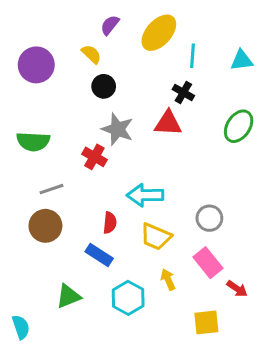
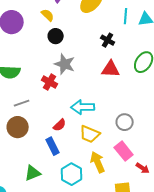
cyan line: (193, 56) -> (126, 16), moved
red triangle: (168, 123) -> (111, 69), moved
red semicircle: (110, 223) -> (60, 125), turned 40
blue rectangle: (99, 255) -> (53, 146), turned 30
yellow arrow: (168, 279) -> (98, 162), size x1.5

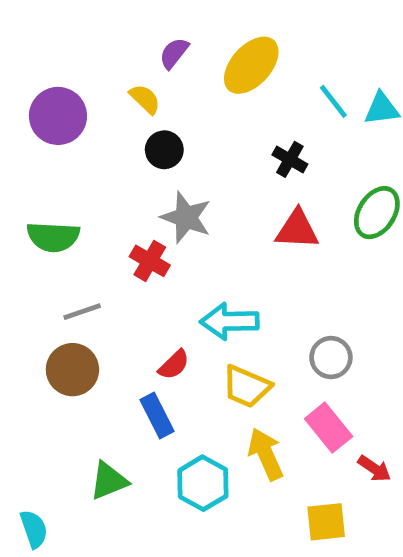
cyan line: (126, 16) -> (333, 101), turned -42

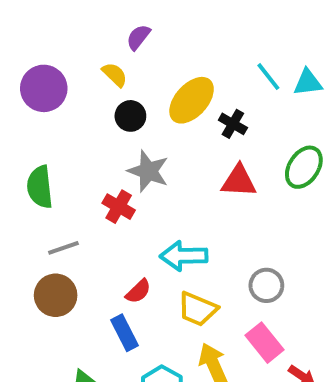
yellow ellipse: (251, 65) -> (192, 100), moved
green semicircle: (53, 237) -> (40, 187), turned 81

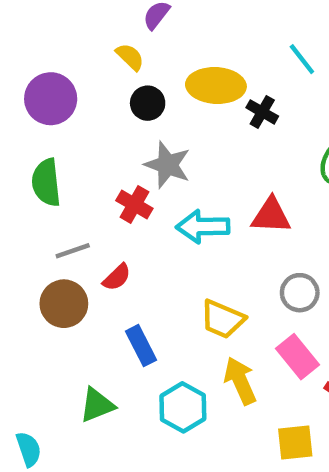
purple circle: (44, 88) -> (51, 99), moved
yellow ellipse: (192, 100) -> (216, 85), turned 51
red triangle: (239, 181) -> (271, 216), moved
cyan arrow: (184, 256) -> (203, 227), moved
red semicircle: (138, 291) -> (117, 277), moved

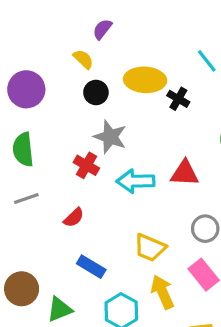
gray line: (73, 251) -> (26, 199), moved
brown circle: (64, 304) -> (22, 289), moved
blue rectangle: (141, 346) -> (91, 267), turned -32

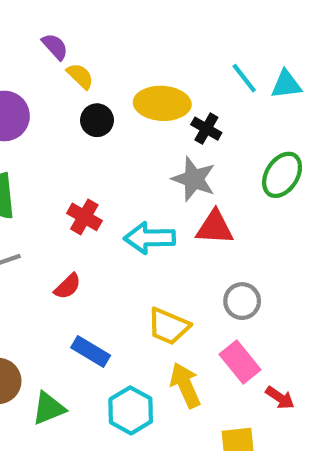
purple semicircle: (102, 29) -> (55, 47), moved, turned 100
gray star: (110, 137) -> (194, 179), moved

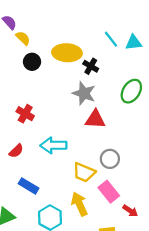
cyan arrow: (150, 238) -> (53, 145), moved
yellow trapezoid: (168, 326) -> (84, 172), moved

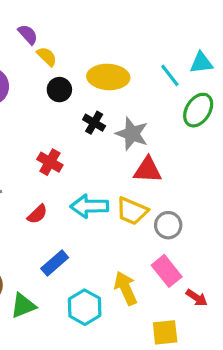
cyan line: (111, 39) -> (170, 75), moved
black cross: (91, 66) -> (94, 123), moved
green ellipse: (131, 91) -> (198, 110), moved
yellow trapezoid: (84, 172) -> (132, 211), moved
blue rectangle: (29, 186) -> (55, 263), turned -72

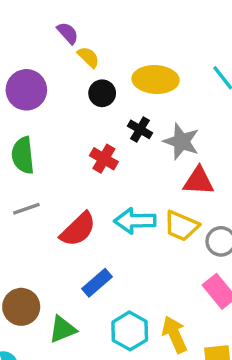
red cross: (50, 162) -> (104, 159), moved
red semicircle: (37, 214) -> (78, 229), size x1.6
yellow arrow: (126, 288) -> (174, 334), moved

